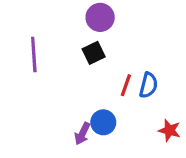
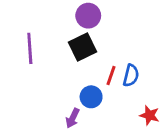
black square: (94, 53) -> (83, 47), size x1.4
blue circle: (103, 122) -> (91, 97), moved

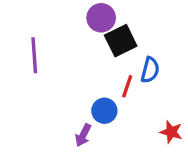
black square: (83, 47) -> (121, 41), moved
blue semicircle: (131, 75) -> (150, 70), moved

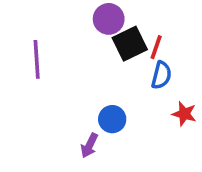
red line: (127, 86) -> (156, 47), moved
red star: (171, 132) -> (184, 114), moved

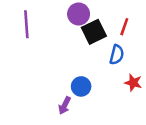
red line: (156, 47) -> (124, 27), moved
purple line: (37, 59) -> (26, 24), moved

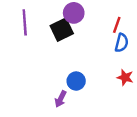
black square: (94, 32) -> (62, 30), moved
blue semicircle: (117, 55) -> (122, 43), moved

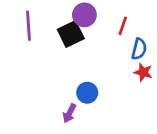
red line: (117, 25) -> (123, 26), moved
red star: (125, 77) -> (143, 72), moved

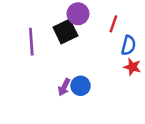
purple line: (28, 26) -> (31, 42), moved
purple arrow: (69, 113) -> (64, 87), moved

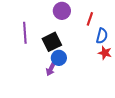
black square: (65, 31) -> (52, 42), moved
blue circle: (81, 86) -> (59, 58), moved

